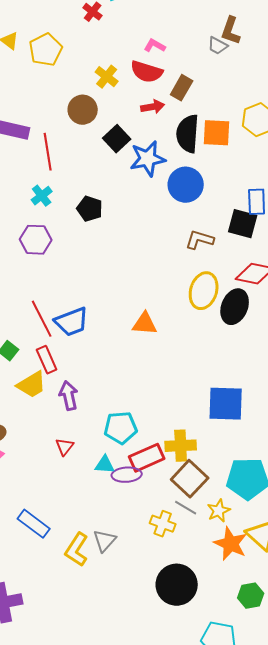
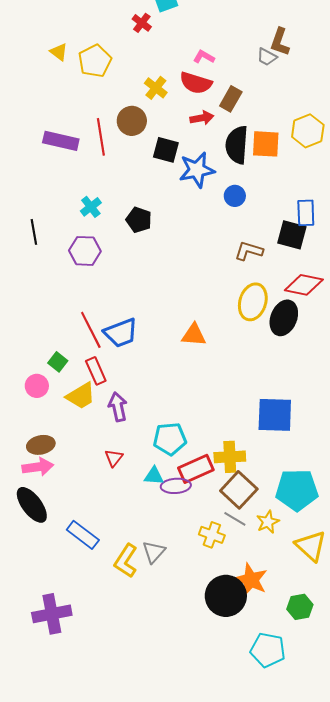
black square: (117, 139) -> (166, 150), turned -32
red line: (48, 152) -> (101, 137), moved
blue circle: (186, 185) -> (235, 196), size x0.6
orange star: (231, 544) -> (251, 580), moved

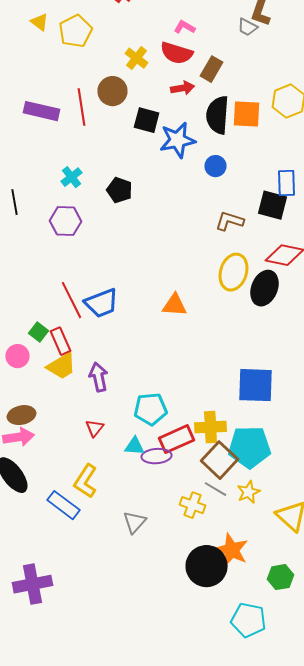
red rectangle: (96, 371) -> (60, 341), moved
cyan pentagon: (297, 490) -> (250, 447), moved
yellow L-shape: (126, 561) -> (86, 481), moved

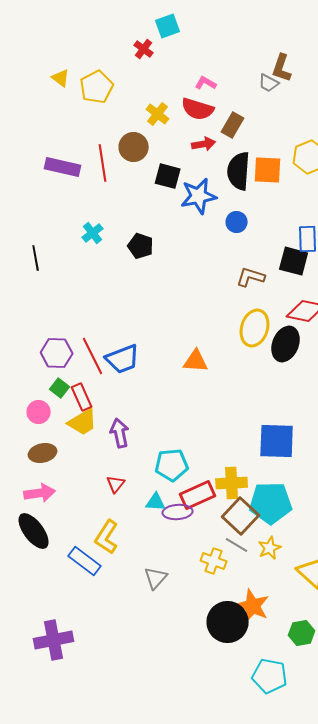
purple hexagon: (66, 221) -> (57, 353), moved
brown ellipse: (22, 415) -> (43, 453), moved

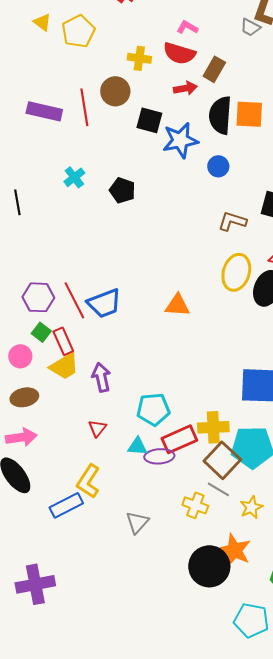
yellow cross: (158, 114) -> (139, 58), turned -30
yellow star: (270, 548) -> (251, 507), moved
blue rectangle: (85, 561) -> (66, 505), turned -64

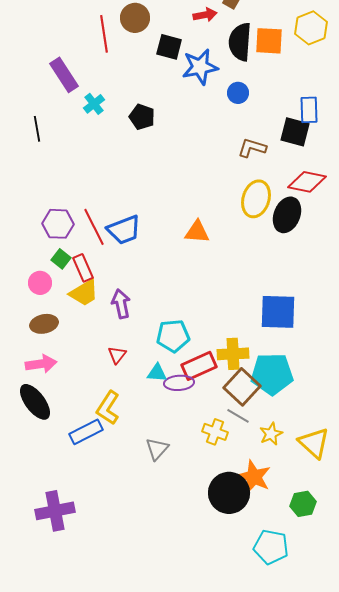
purple rectangle: (44, 111) -> (64, 75), moved, turned 44

